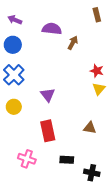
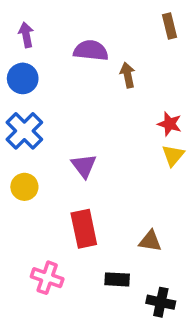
purple arrow: (15, 20) -> (26, 35), turned 56
brown arrow: (73, 43) -> (128, 75), turned -40
brown triangle: (90, 128) -> (150, 241), moved

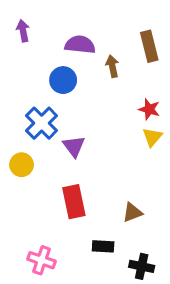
brown rectangle: (170, 26) -> (149, 46), moved, size x1.4
blue circle: (23, 78) -> (63, 80), moved
blue cross: (24, 131) -> (42, 123), moved
brown triangle: (150, 241) -> (132, 212), turned -30
pink cross: (47, 278) -> (42, 260), moved

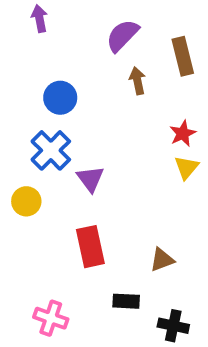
purple arrow: (23, 31) -> (39, 19), moved
purple semicircle: (80, 45) -> (122, 36), moved, turned -52
blue circle: (63, 80) -> (60, 98), moved
red star: (149, 109) -> (183, 133), turned 30

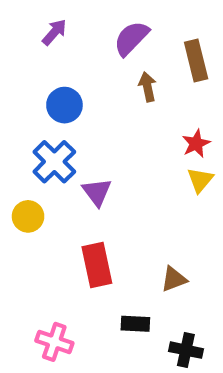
purple arrow: (39, 19) -> (54, 32), moved, turned 52

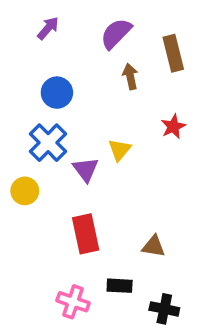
yellow triangle: (200, 180) -> (120, 150), moved
brown triangle: (174, 279) -> (154, 246), turned 30
pink cross: (54, 342) -> (73, 302), moved

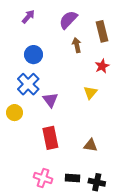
red star: (173, 127) -> (102, 66), moved
yellow triangle: (120, 150) -> (90, 93), moved
black rectangle: (120, 286) -> (73, 178), moved

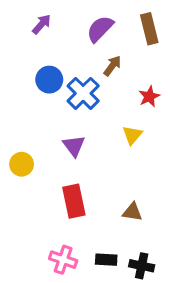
brown rectangle: (102, 31) -> (149, 29), moved
brown arrow: (77, 45) -> (112, 66), turned 48
blue cross: (28, 84) -> (83, 93), moved

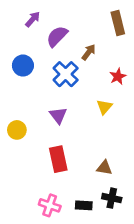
purple semicircle: (100, 29) -> (57, 36), moved
blue circle: (49, 80) -> (23, 66), moved
black cross: (142, 266) -> (112, 198), moved

